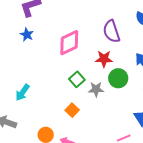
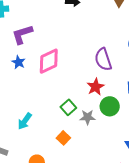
pink diamond: (69, 43) -> (49, 61), moved
red star: (104, 59) -> (95, 87), turned -30
cyan arrow: (22, 92) -> (25, 121), moved

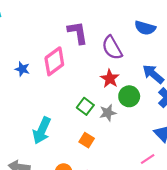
purple L-shape: (22, 34) -> (78, 33), moved, turned 110
cyan arrow: (25, 121) -> (42, 131), size x1.4

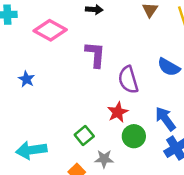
pink diamond: (54, 61) -> (50, 30), moved, turned 52
gray star: (108, 113) -> (104, 159), moved
cyan arrow: (42, 131) -> (31, 150), turned 44

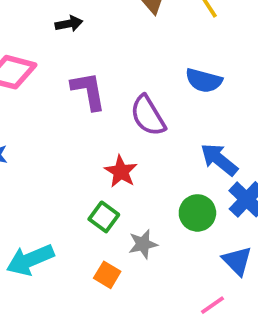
red star: (118, 112) -> (121, 172), moved
green circle: (134, 136) -> (197, 213), moved

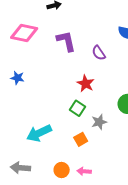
purple semicircle: (148, 116) -> (99, 53), size x0.7
orange square: (107, 275) -> (81, 139), turned 32

